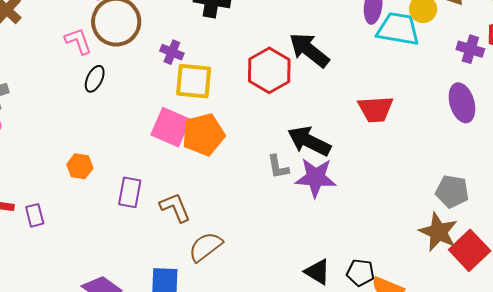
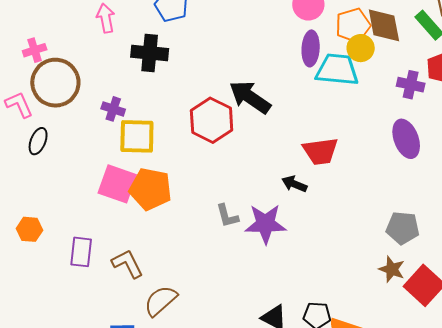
orange pentagon: (203, 135) -> (150, 189), turned 30
black arrow: (309, 141) -> (294, 184), moved, size x0.6
brown star: (438, 232) -> (392, 269), size x0.7

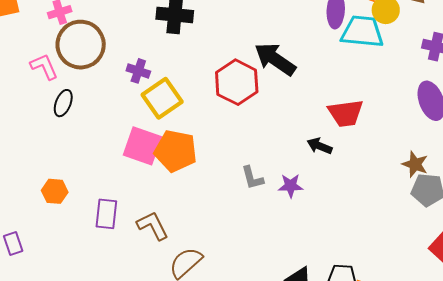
yellow square: (137, 136) -> (162, 98), turned -36
purple star: (265, 224) -> (291, 186), size x0.6
brown star: (392, 269) -> (415, 164), moved

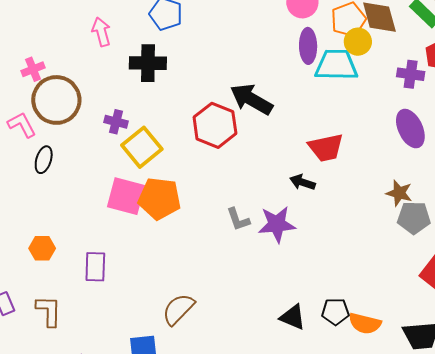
purple star: (291, 186) -> (277, 224), size x1.5
brown L-shape: (153, 226) -> (49, 311), moved, turned 32

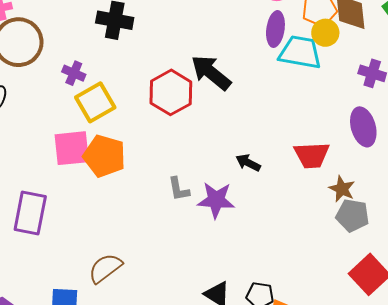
red trapezoid: (326, 148) -> (312, 155), moved
pink square: (126, 196) -> (72, 148), turned -30
purple rectangle: (95, 267) -> (30, 213), size x1.4

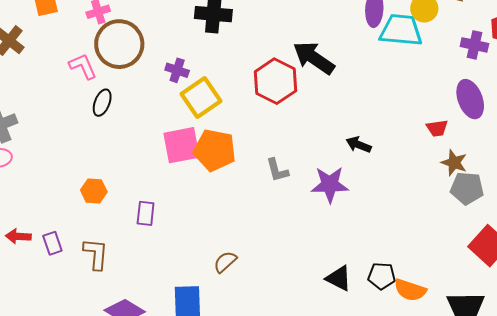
red trapezoid: (312, 155) -> (437, 128), moved, size x0.6
gray L-shape: (179, 189) -> (277, 170), moved
purple rectangle: (30, 213) -> (146, 213), size x0.6
brown semicircle: (105, 268) -> (225, 262), size x0.7

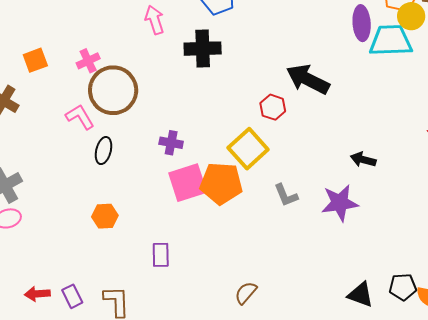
purple cross: (177, 70) -> (171, 143), moved
red hexagon: (276, 81) -> (273, 107), size x0.6
yellow square: (201, 98) -> (248, 149), moved
orange hexagon: (94, 191) -> (105, 216), moved

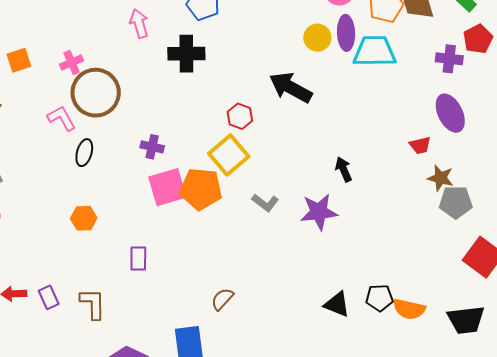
yellow circle: (411, 16) -> (317, 38), moved
red hexagon: (273, 107) -> (240, 116), moved
black arrow: (363, 160) -> (344, 169), turned 50
gray L-shape: (286, 195) -> (265, 203), turned -32

